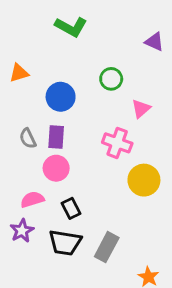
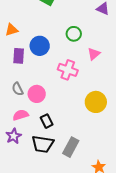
purple rectangle: (56, 137) -> (19, 56), moved
gray semicircle: (28, 138) -> (18, 89), moved
pink cross: (117, 143) -> (68, 70), moved

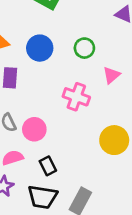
blue circle: (40, 46) -> (40, 48), moved

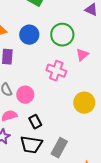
green circle: (84, 48) -> (62, 35), size x1.5

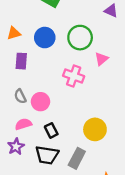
yellow circle: (84, 103) -> (95, 129), moved

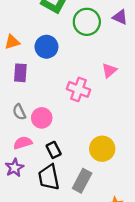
green circle: (80, 38) -> (87, 22), moved
black trapezoid: (47, 155) -> (49, 177), turned 70

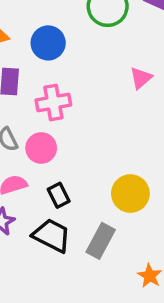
pink cross: (78, 89) -> (53, 102), moved, turned -30
black trapezoid: (49, 177) -> (52, 236), turned 128

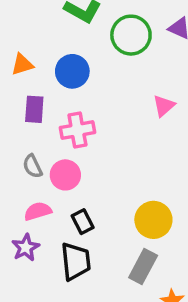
black trapezoid: (52, 236) -> (76, 261), turned 57
gray rectangle: (101, 241) -> (143, 266), moved

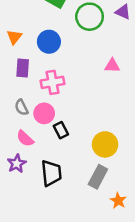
orange triangle: (22, 64) -> (14, 37), turned -35
pink triangle: (164, 106) -> (112, 66), turned 42
pink semicircle: (38, 211) -> (25, 138), turned -120
black rectangle: (83, 222) -> (61, 130), moved

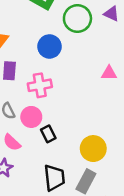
blue circle: (49, 42) -> (49, 46), moved
pink triangle: (112, 66) -> (109, 73), moved
black trapezoid: (51, 173) -> (54, 178), moved

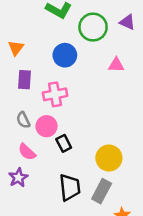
pink triangle: (109, 73) -> (116, 65), moved

